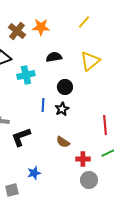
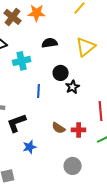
black star: (62, 109) -> (73, 87), moved
red cross: (83, 159) -> (79, 130), moved
blue star: (34, 173) -> (30, 147), moved
gray circle: (89, 180) -> (73, 166), moved

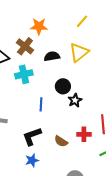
brown cross: (13, 17) -> (25, 46), moved
yellow triangle: (86, 47) -> (79, 52), moved
black L-shape: (17, 123) -> (32, 136), moved
red cross: (79, 130) -> (84, 134), moved

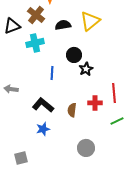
black L-shape: (32, 136) -> (43, 105), turned 60
brown semicircle: (61, 141) -> (72, 110), turned 64

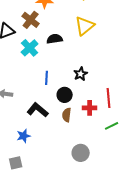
black semicircle: (63, 25) -> (55, 39), moved
cyan cross: (35, 43) -> (30, 48), turned -30
black circle: (74, 55) -> (65, 95), moved
blue star: (43, 129) -> (24, 136), moved

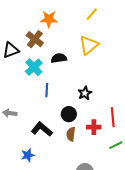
blue line: (47, 78) -> (47, 90), moved

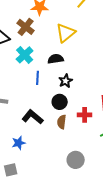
yellow triangle: (89, 45) -> (66, 33), moved
black semicircle: (59, 58) -> (56, 59), moved
black star: (85, 93) -> (66, 81), moved

